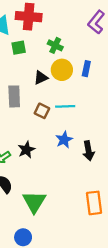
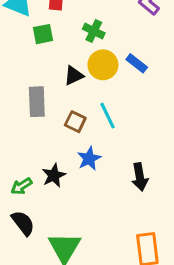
blue rectangle: (86, 69) -> (137, 63), turned -64
cyan line: (65, 106) -> (108, 116), turned 66
blue star: (64, 140) -> (89, 159), moved

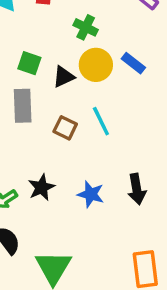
green square: (43, 34) -> (29, 63), moved, turned 30
blue star: (89, 159) -> (91, 194), moved, turned -30

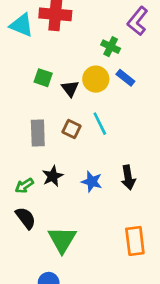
green cross: (86, 27) -> (111, 47), moved
black triangle: (64, 77) -> (70, 88), turned -42
gray rectangle: (23, 106) -> (38, 133), moved

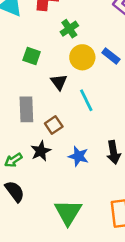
green cross: (111, 47) -> (69, 29), moved, turned 30
black triangle: (70, 88) -> (59, 82), moved
brown square: (72, 129) -> (54, 125), moved, turned 30
green triangle: (62, 240) -> (68, 212), moved

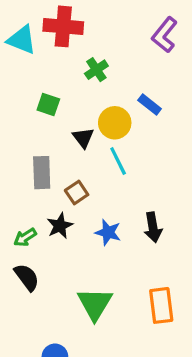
yellow circle: (82, 57) -> (115, 123), moved

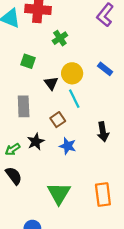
blue rectangle: (150, 105) -> (105, 69), moved
brown square: (77, 193) -> (58, 120), moved
black arrow: (153, 227) -> (103, 132), moved

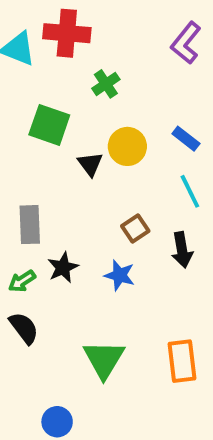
green square: (28, 61) -> (49, 125), size x1.5
cyan line: (74, 99) -> (190, 191), moved
gray rectangle: (24, 106) -> (30, 225), moved
brown square: (58, 120) -> (135, 228), moved

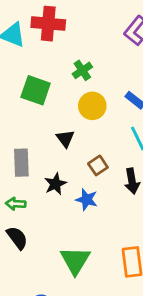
green cross: (106, 84) -> (82, 70), moved
black triangle: (90, 164) -> (65, 138), moved
black star: (63, 267) -> (55, 184), moved
green arrow: (22, 281) -> (16, 204), turned 36

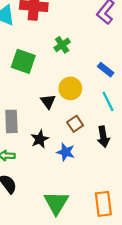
yellow circle: (92, 106) -> (70, 88), moved

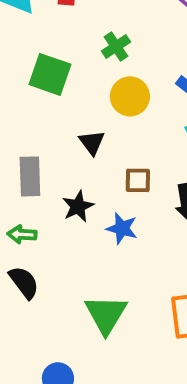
yellow circle: (70, 88) -> (130, 96), moved
brown square: (75, 124) -> (138, 180), turned 35

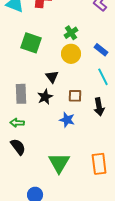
green cross: (116, 46) -> (71, 33), moved
black star: (78, 206) -> (45, 97), moved

